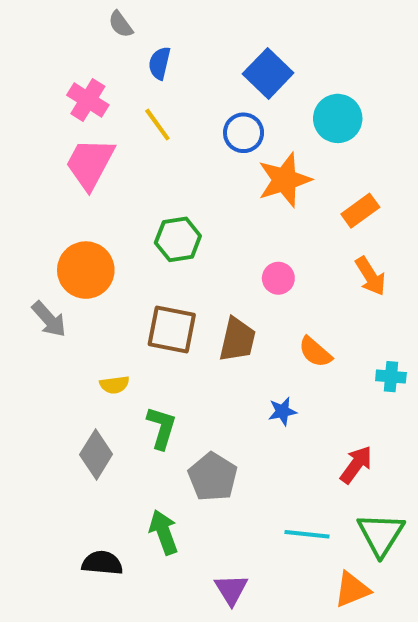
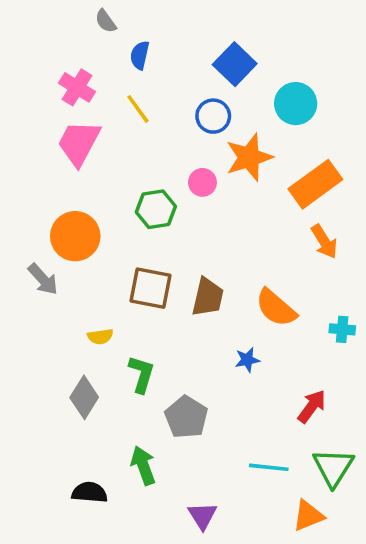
orange rectangle: (360, 211) -> (315, 184), size x1.6
pink circle: (278, 278) -> (202, 182), moved
orange semicircle: (315, 352) -> (276, 308), size x1.4

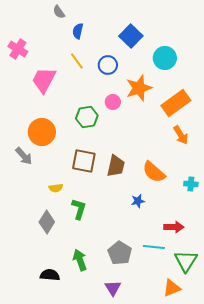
pink cross: (77, 87) -> (18, 49), moved
blue circle: (213, 116) -> (108, 65), moved
red arrow: (312, 406) -> (174, 227), turned 54
gray pentagon: (186, 417) -> (120, 253), moved
cyan line: (269, 467) -> (154, 247), moved

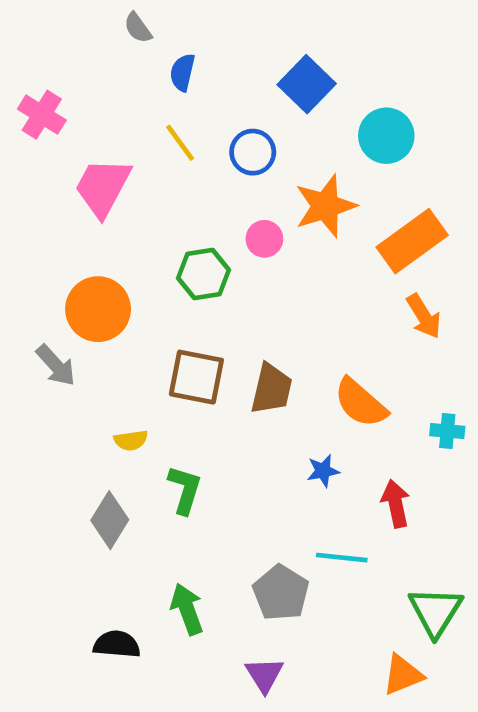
red arrow: (174, 227) -> (396, 504), moved, turned -102
cyan line: (154, 247) -> (342, 558), moved

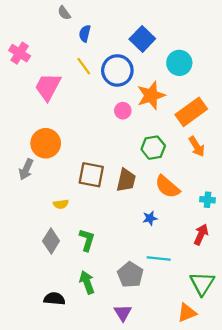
blue circle: (253, 152) -> (117, 70), size x1.5
green hexagon: (203, 274) -> (153, 148), moved
gray arrow: (56, 365) -> (26, 169), turned 66
green L-shape: (185, 490) -> (87, 240), moved
red arrow: (396, 504) -> (201, 235), moved, turned 36

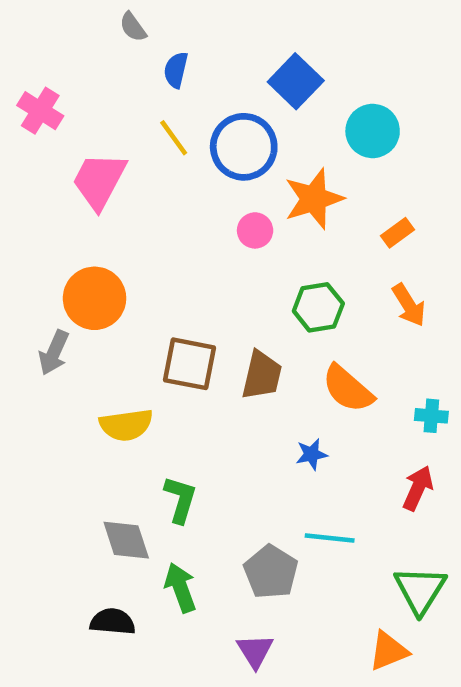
orange rectangle: (191, 112) -> (397, 233), size x0.5
yellow semicircle: (61, 204) -> (126, 425), size x1.6
gray diamond: (51, 241) -> (126, 540), moved, turned -50

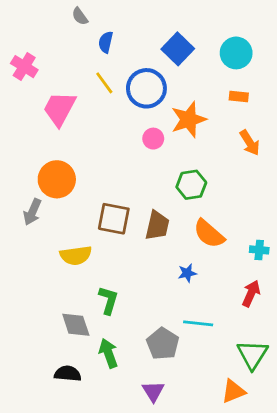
cyan circle: (373, 131) -> (236, 53), moved
orange rectangle: (397, 233) -> (239, 96), moved, turned 42
orange arrow: (409, 305) -> (250, 143), moved

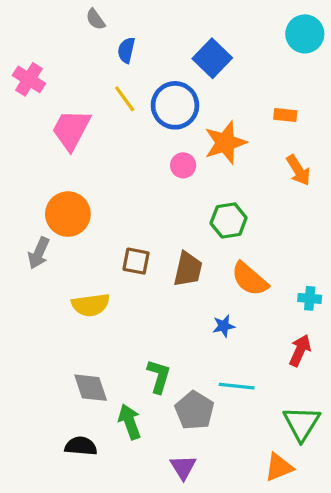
cyan circle: (236, 53) -> (305, 34), moved
brown square: (114, 219) -> (136, 261), size x0.7
green L-shape: (108, 300) -> (159, 376), moved

